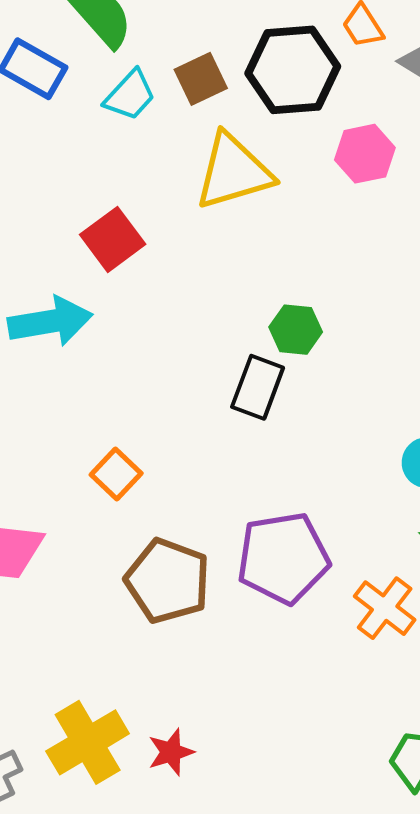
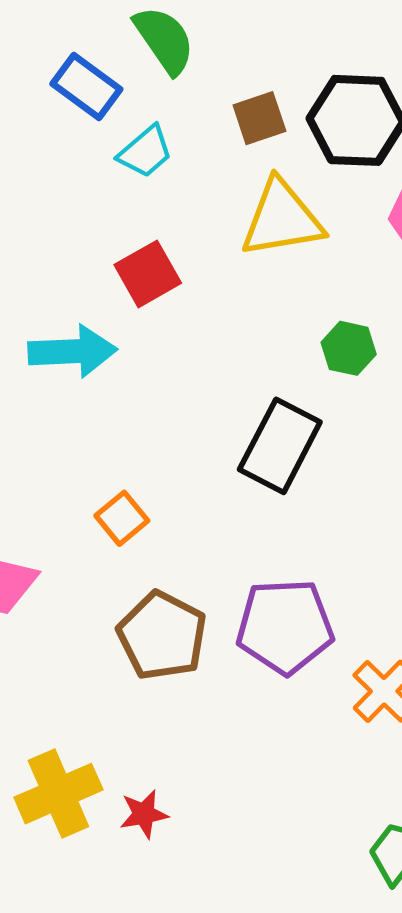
cyan trapezoid: (130, 95) -> (145, 152), moved
green hexagon: (296, 330) -> (349, 348), moved
black rectangle: (258, 387) -> (280, 446), size x1.4

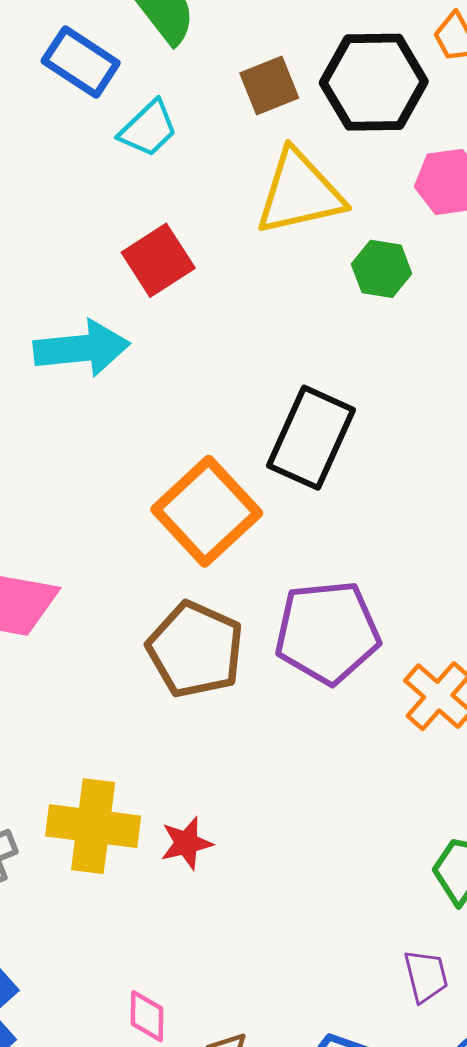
green hexagon: (349, 348) -> (382, 269), moved
orange square: (122, 518) -> (207, 511), moved, size x1.8
yellow cross: (58, 794) -> (93, 826), turned 34

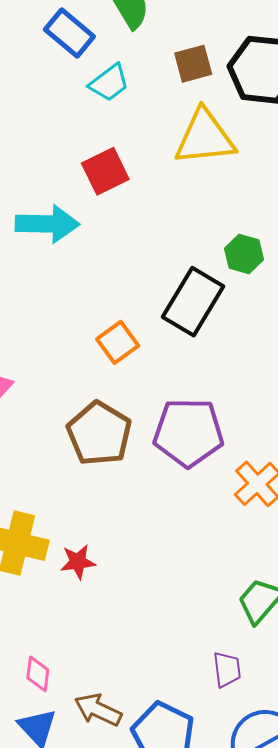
green hexagon: (382, 269) -> (244, 254), moved
orange square: (207, 511) -> (118, 342), size x0.6

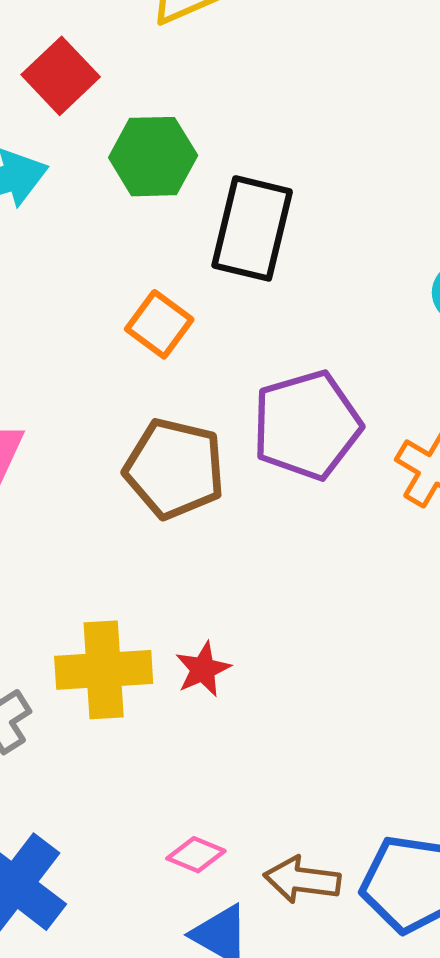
green hexagon: (244, 254) -> (153, 157), moved, size x1.4
pink diamond: (38, 674) -> (196, 855), turned -57

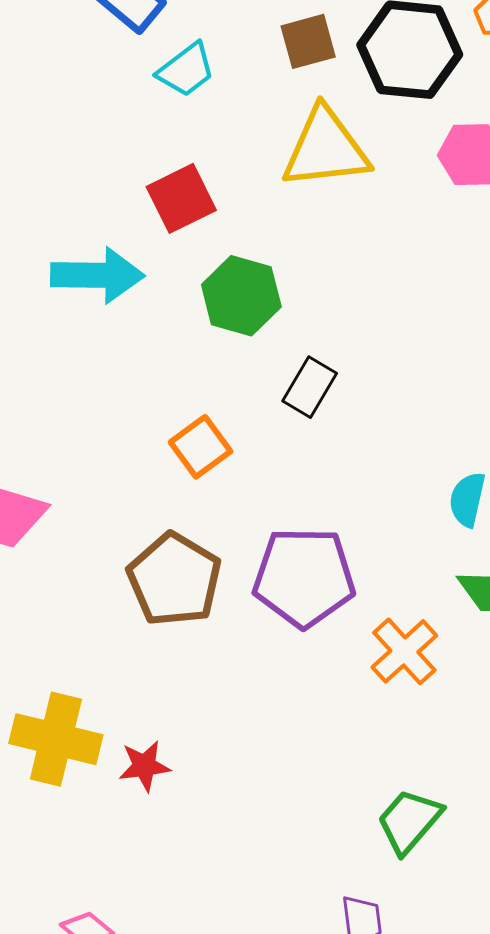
black rectangle: (252, 228) -> (310, 387), size x0.6

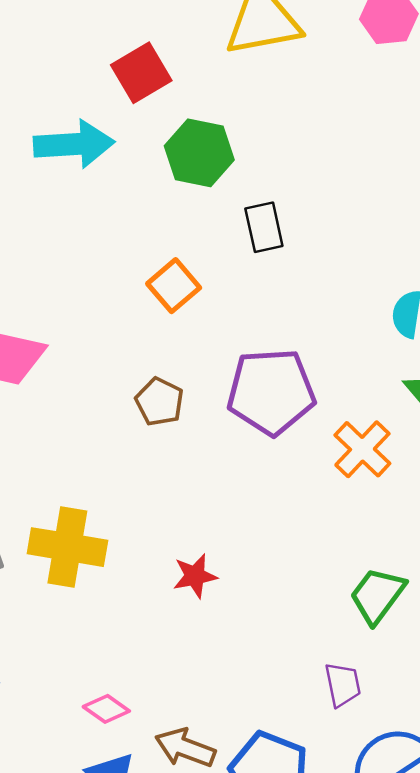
black rectangle: (310, 387) -> (264, 227), turned -39
brown pentagon: (174, 579) -> (159, 402), size x0.6
red star: (144, 766) -> (195, 576), moved

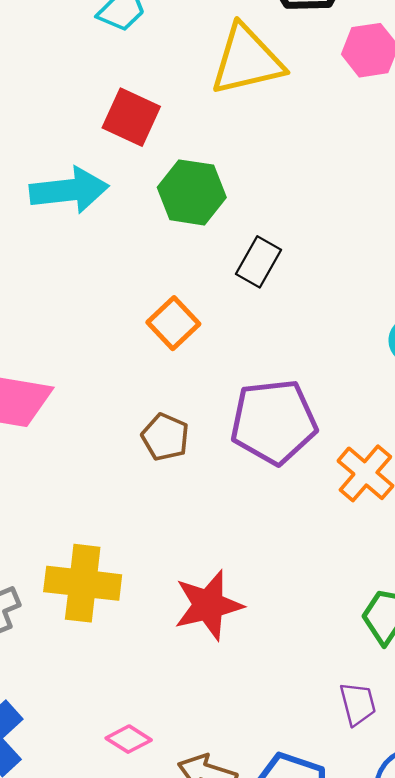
red square: (141, 73) -> (131, 117), turned -32
black rectangle: (264, 227) -> (258, 262), turned 45
red star: (195, 576) -> (208, 605), size x1.6

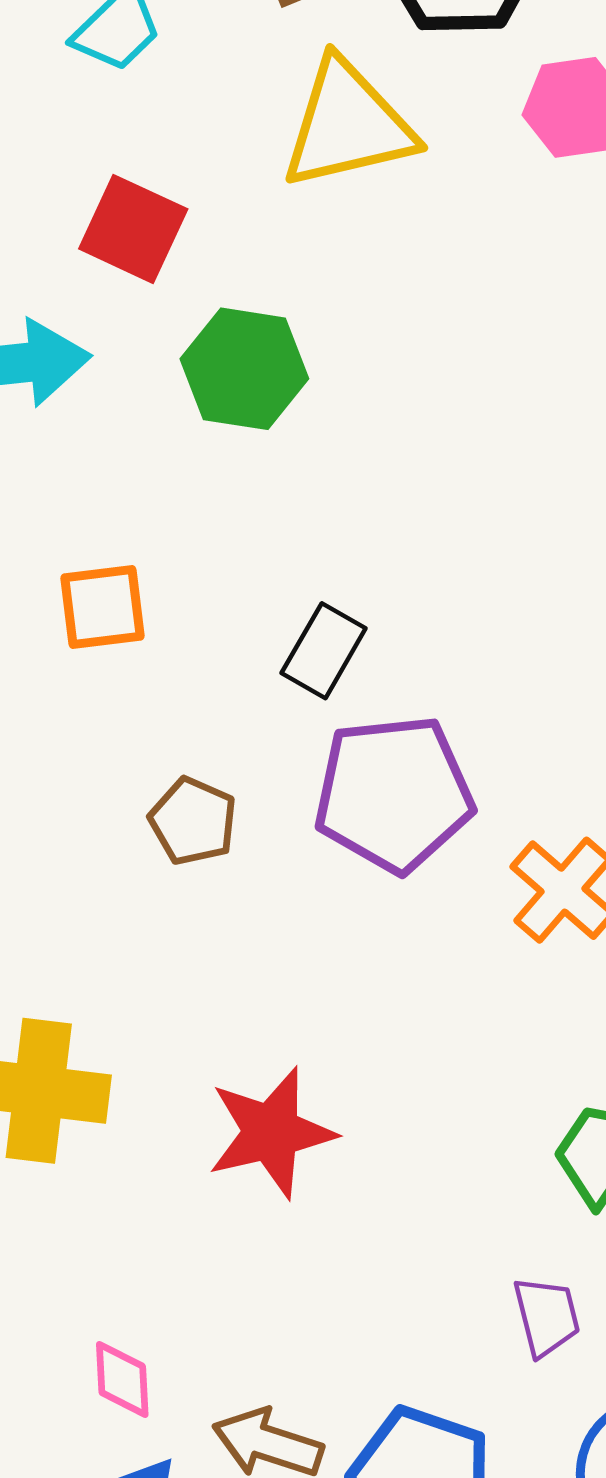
black rectangle: (258, 262) -> (324, 651), moved
orange square: (173, 323) -> (103, 607), moved, turned 36
pink diamond: (129, 739) -> (122, 1379), turned 54

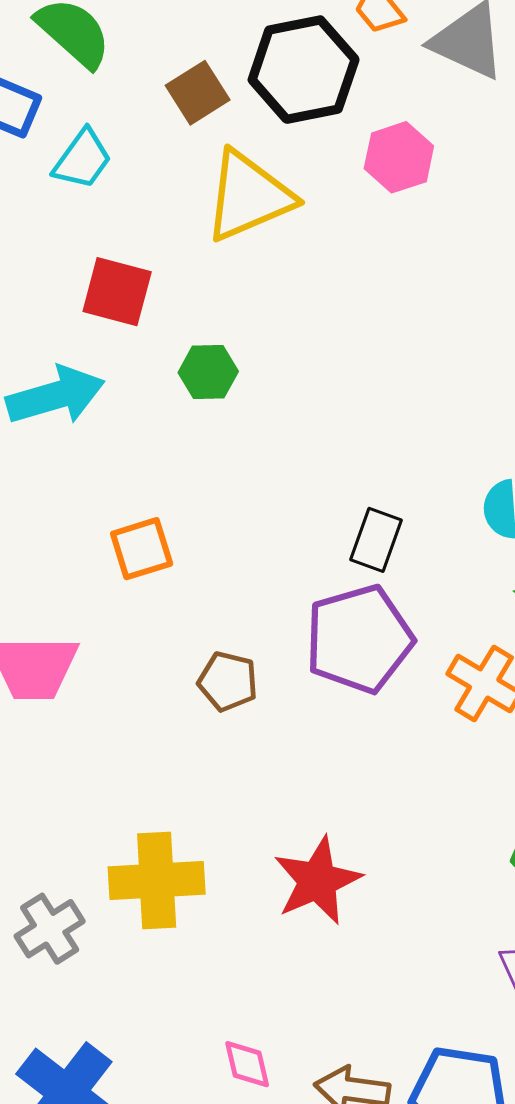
green hexagon: (244, 369) -> (208, 372), size x0.7
black rectangle: (324, 651) -> (376, 540), moved

